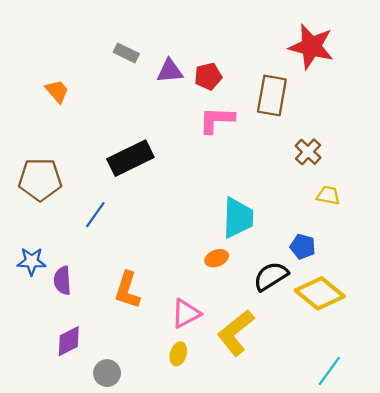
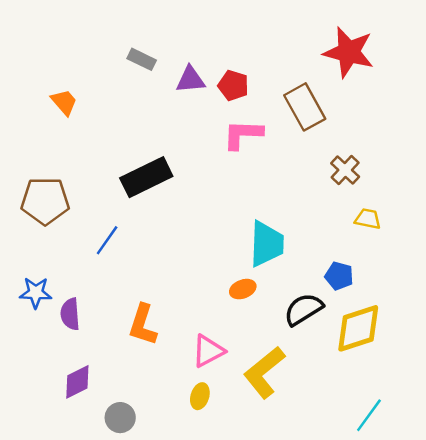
red pentagon: (208, 76) -> (233, 85), turned 30
brown rectangle: (272, 95) -> (305, 107), turned -39
yellow diamond: (320, 293) -> (358, 328), turned -57

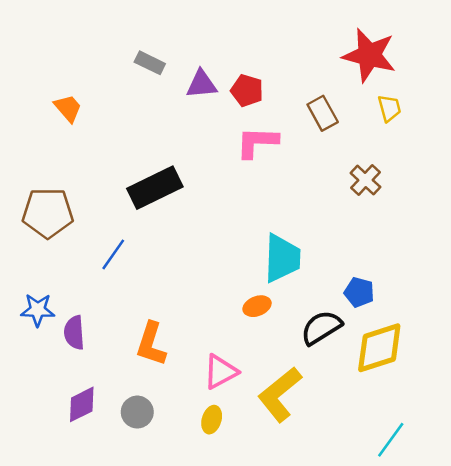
brown rectangle: (305, 107) -> (323, 113), size x0.7
yellow trapezoid: (368, 219) -> (389, 108), moved, turned 64
gray circle: (120, 418) -> (137, 412), moved

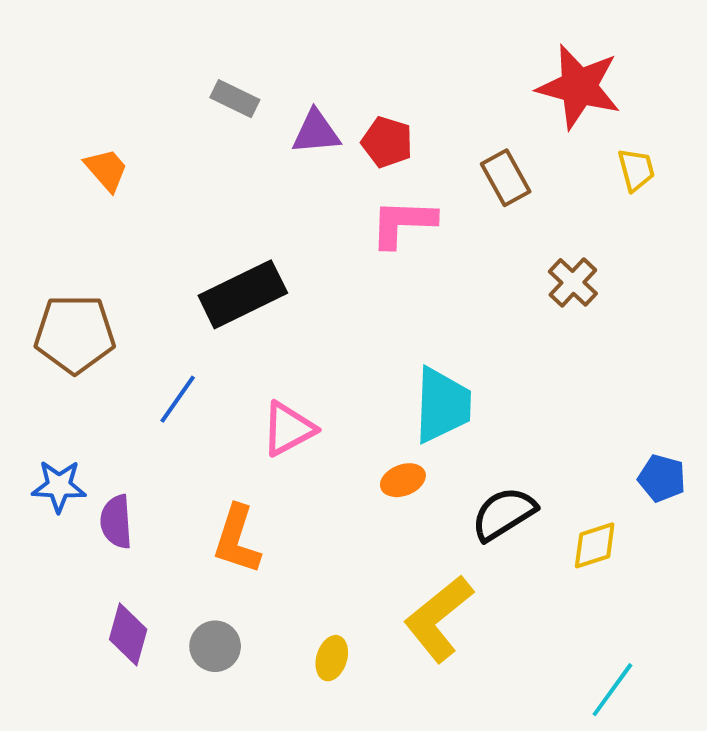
yellow trapezoid: (389, 108) -> (636, 170), moved
blue pentagon: (359, 292) -> (662, 478), moved
yellow diamond: (379, 348) -> (595, 545), size x0.6
pink triangle: (220, 372) -> (288, 429), moved
purple diamond: (82, 404) -> (128, 634), turned -48

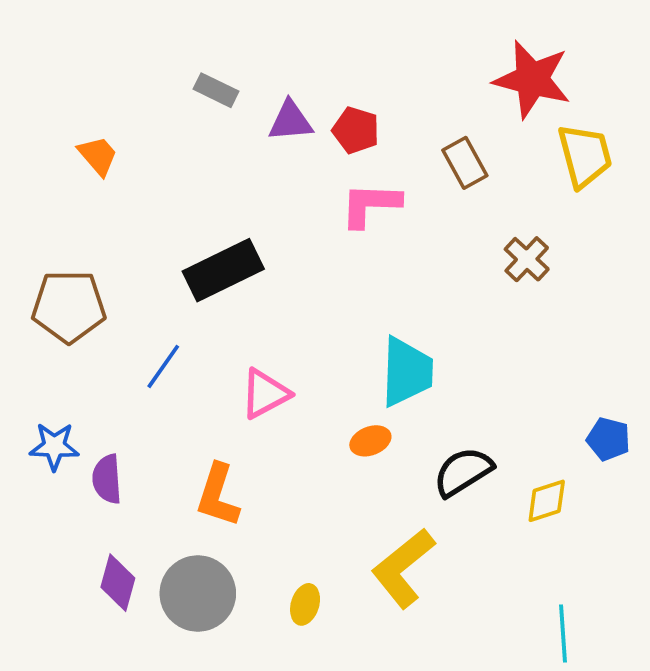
yellow trapezoid: (636, 170) -> (585, 156), size x1.6
gray circle: (215, 646) -> (198, 593), size x1.6
cyan line: (612, 690) -> (563, 633), turned -40

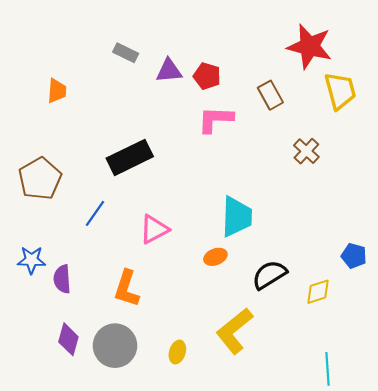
orange trapezoid: (98, 156) -> (57, 91), turned 45
brown pentagon: (69, 306) -> (40, 179), turned -30

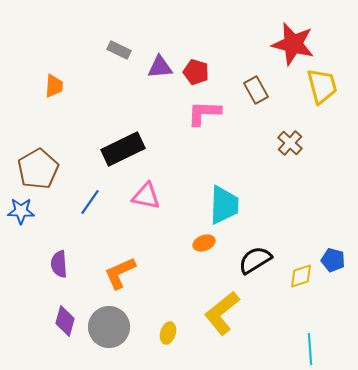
pink triangle: (154, 229) -> (146, 196), moved, turned 40
blue pentagon: (354, 256) -> (333, 260), moved
blue star: (31, 260) -> (21, 211), moved
orange L-shape: (127, 289) -> (120, 273), turned 48

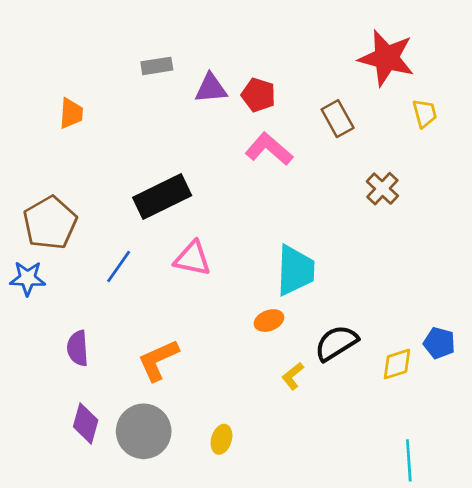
gray rectangle: (119, 50) -> (157, 66), turned -35
yellow trapezoid: (322, 86) -> (425, 113), size x0.6
pink L-shape: (204, 113) -> (269, 149), turned 39
yellow L-shape: (222, 313) -> (293, 376), moved, size x0.5

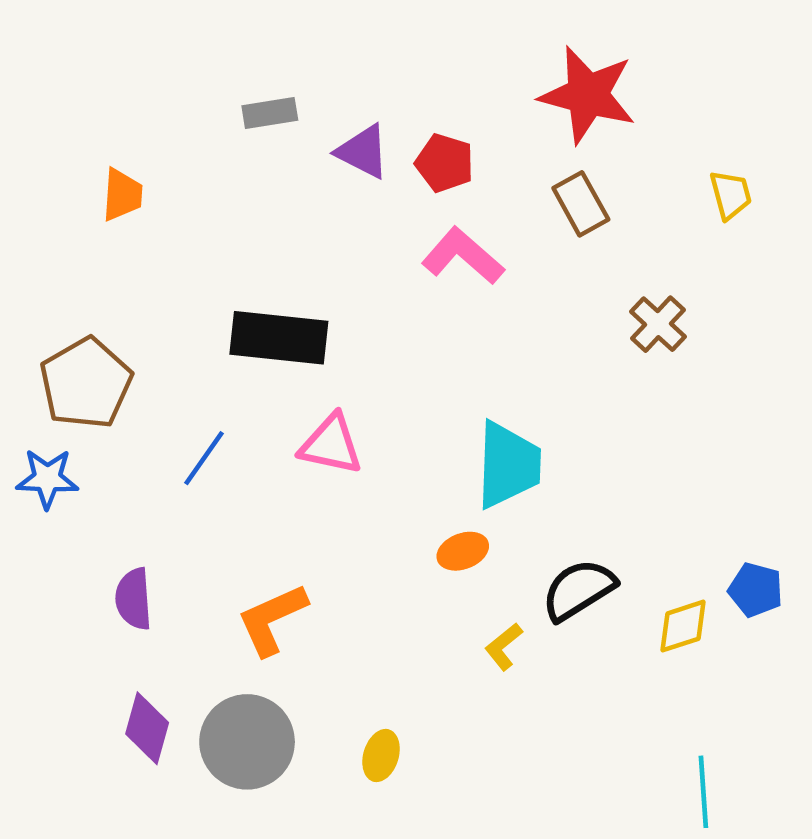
red star: (386, 58) -> (588, 95), moved
purple triangle: (211, 88) -> (363, 152), turned 32
black rectangle: (162, 197) -> (279, 338), turned 32

